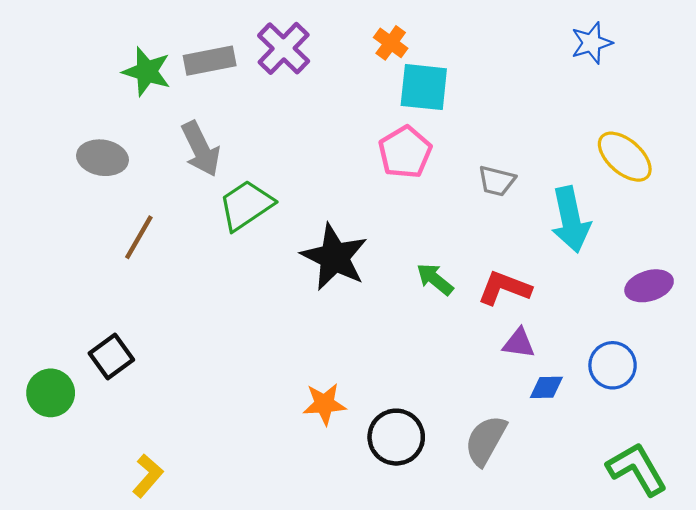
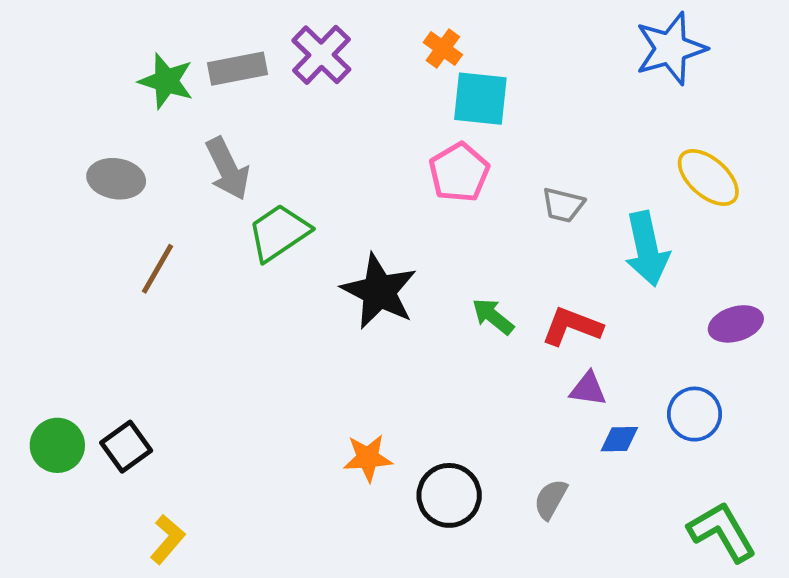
blue star: (592, 43) -> (671, 49), size x1.5
black square: (111, 356) -> (126, 447), moved
gray semicircle: (486, 440) -> (551, 499), size x0.7

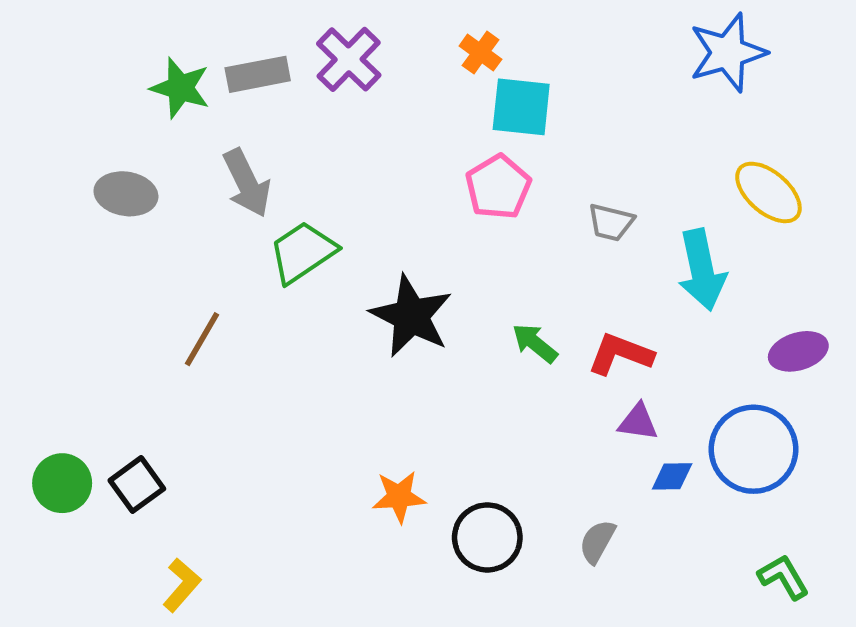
brown line: (157, 269) -> (202, 339), moved
blue circle: (694, 414) -> (754, 449), size x1.5
green L-shape: (722, 532) -> (783, 577), size x0.7

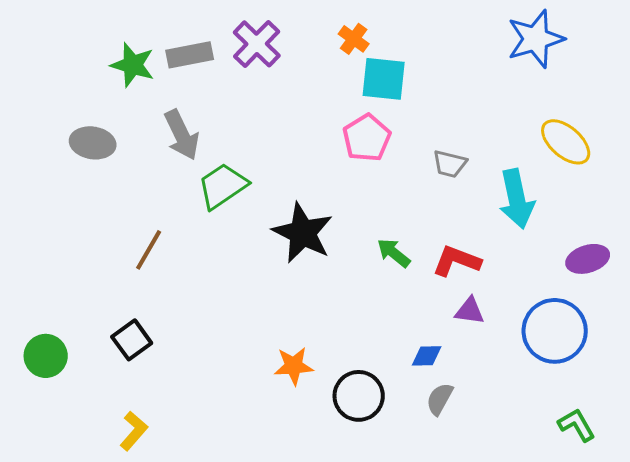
blue diamond: (672, 476) -> (427, 356), moved
black square: (137, 485) -> (132, 340), moved

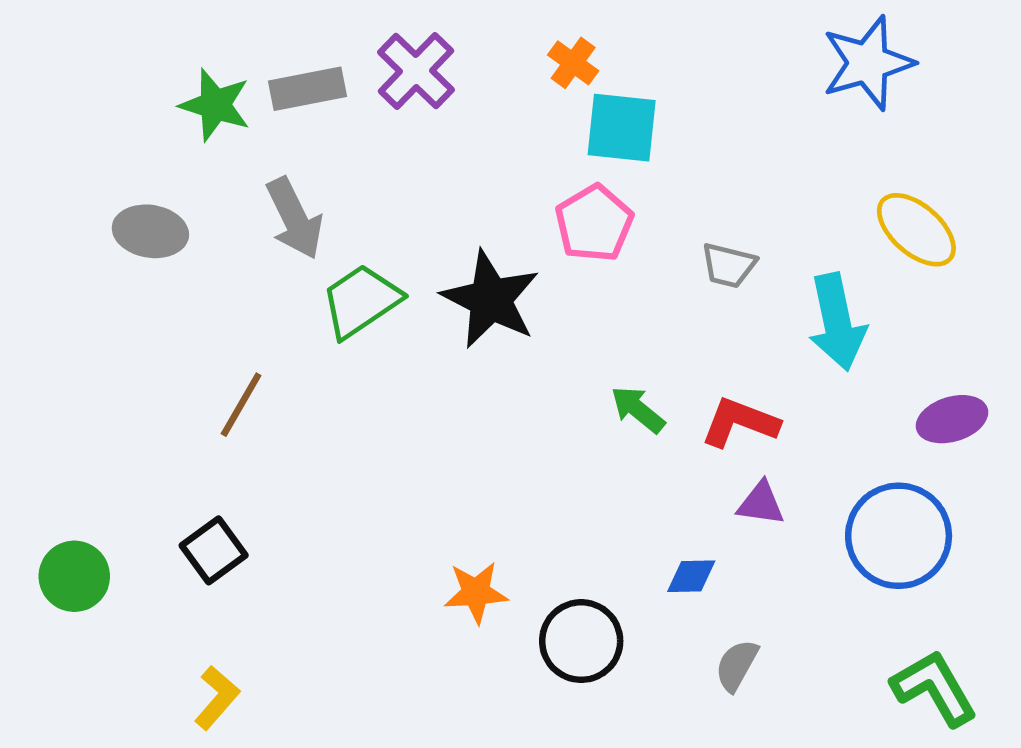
black star: (303, 233) -> (490, 299), moved
gray semicircle: (440, 399) -> (737, 665), moved
green L-shape: (577, 425) -> (934, 688), size x1.4

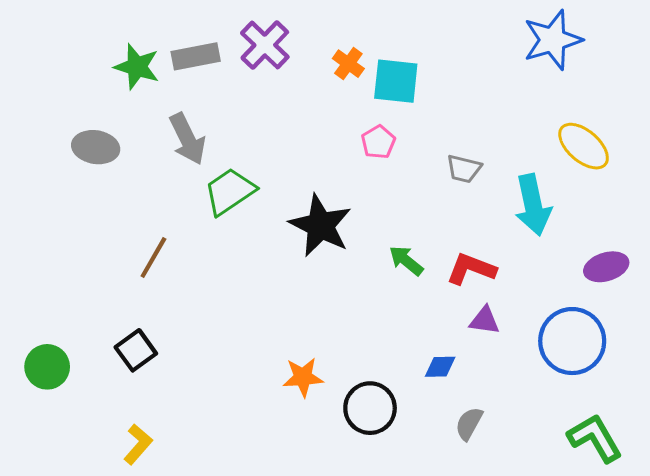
orange cross: (573, 63) -> (348, 64), moved
pink pentagon: (594, 223) -> (378, 142), size x0.7
black star: (490, 299) -> (321, 226), moved

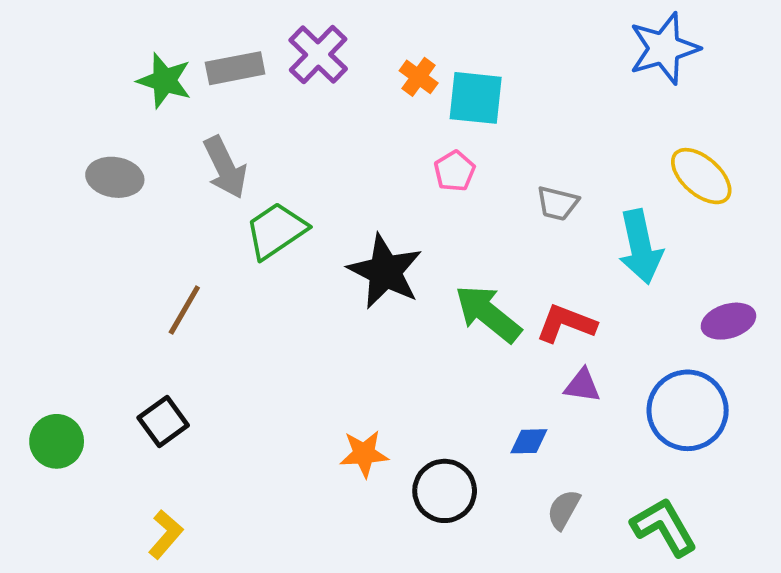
green arrow: (406, 261) -> (488, 314), size x1.6
green L-shape: (595, 438) -> (664, 527), moved

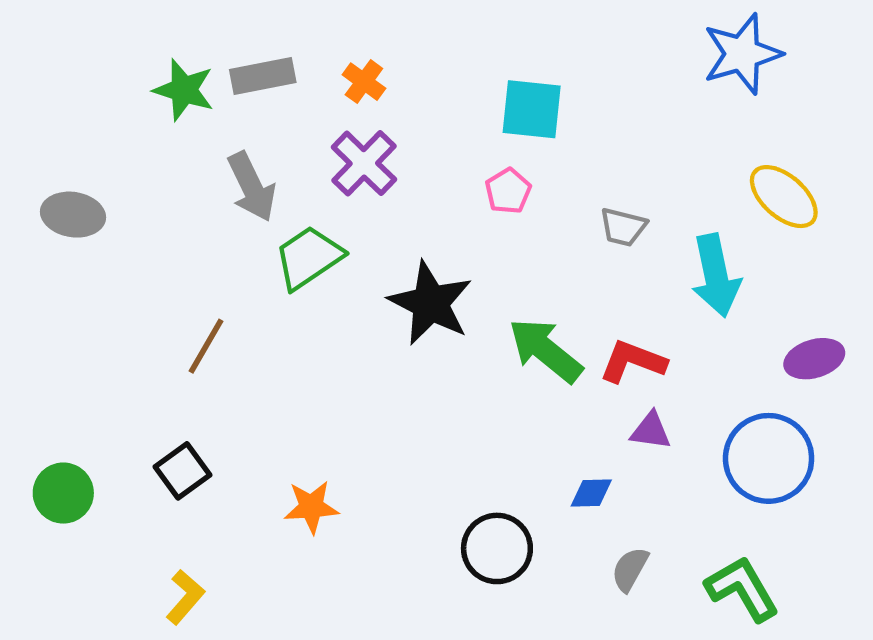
purple cross: (318, 55) -> (364, 163), moved
orange cross: (419, 77) -> (364, 82), moved
gray ellipse: (115, 177) -> (73, 215), moved
orange star: (364, 454) -> (311, 507), moved

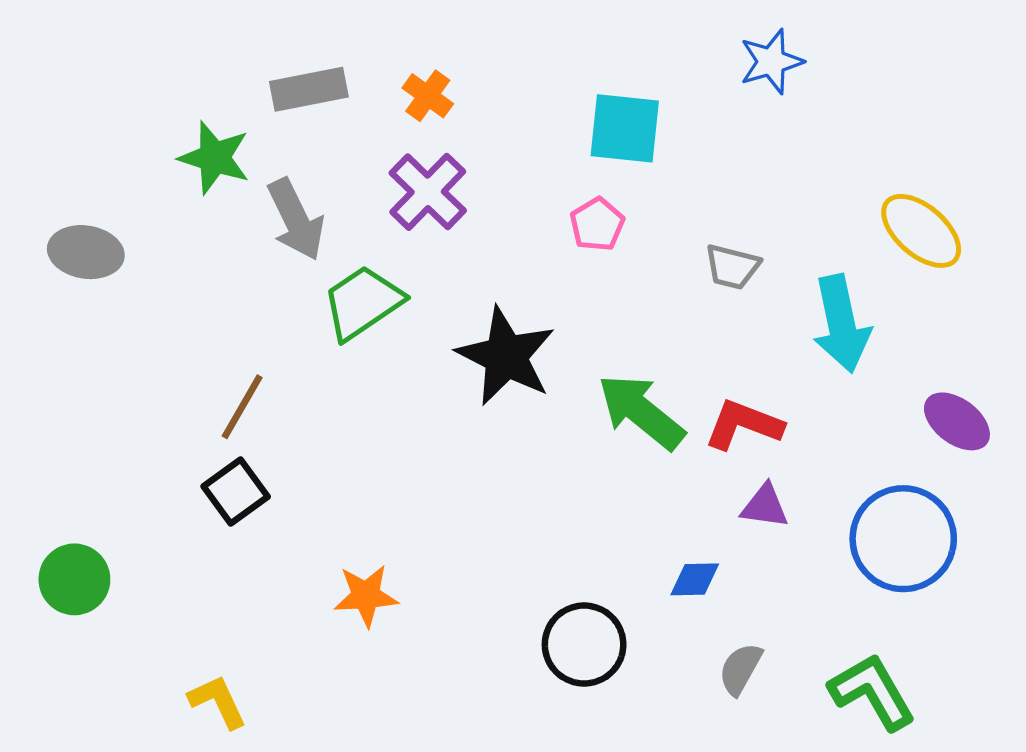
blue star: (742, 54) -> (771, 62), moved, size x0.7
green star: (184, 90) -> (214, 158), moved
purple ellipse: (814, 359) -> (957, 421), turned 54
black square: (182, 471) -> (236, 491), moved
yellow L-shape: (185, 597) -> (218, 701), turned -66

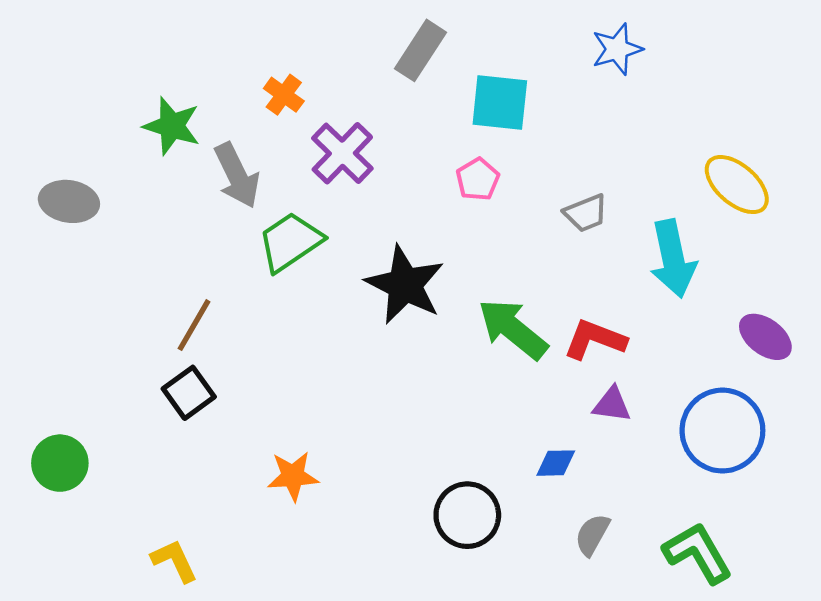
gray rectangle: (309, 89) -> (420, 50), moved, turned -46
orange cross: (428, 96) -> (284, 95), moved
gray trapezoid: (732, 267) -> (586, 213), turned -36

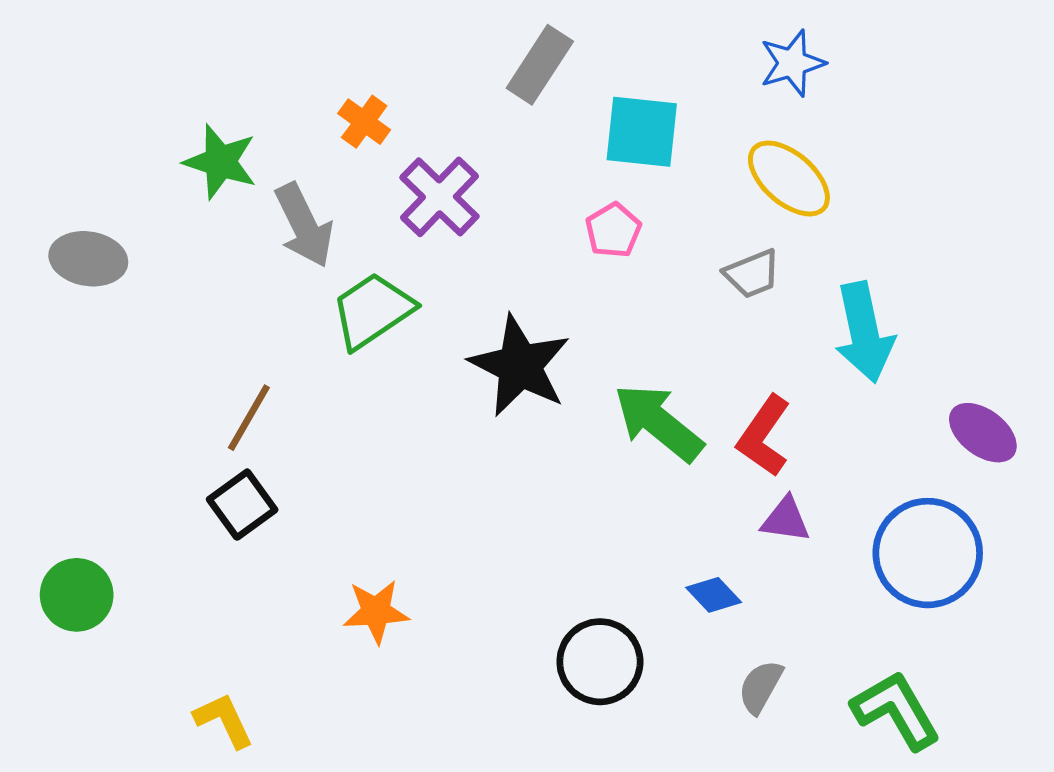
yellow ellipse: (737, 185) -> (789, 178), moved
red L-shape: (595, 339) -> (764, 436), turned -76
blue diamond: (556, 463) -> (714, 595), turned 48

